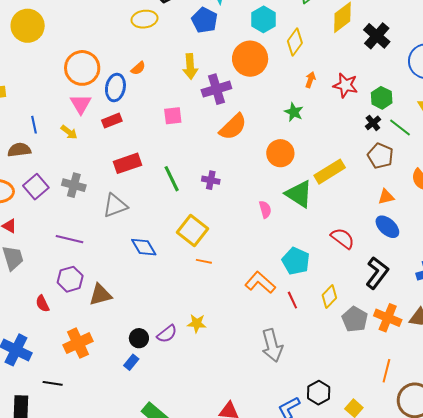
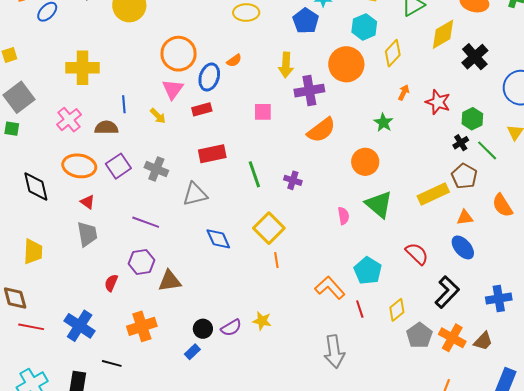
yellow rectangle: (330, 172) -> (433, 194), moved
orange line: (204, 261) -> (276, 260), turned 63
red semicircle: (42, 304) -> (111, 283), turned 42

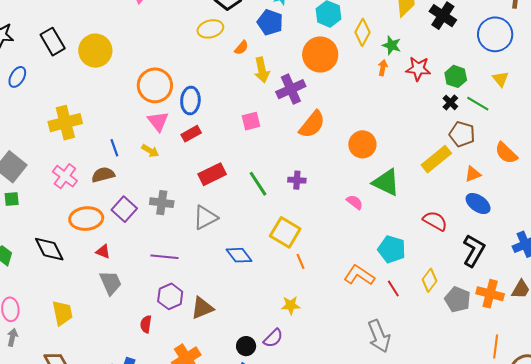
orange semicircle: (234, 61) -> (241, 48), moved
green star: (383, 122) -> (392, 45), moved
pink semicircle: (343, 216) -> (355, 202), turned -30
yellow star: (262, 321) -> (291, 305), moved

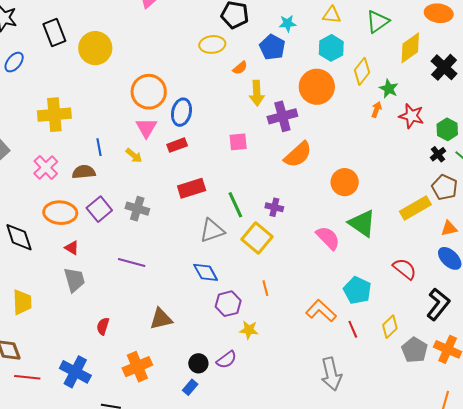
pink semicircle: (355, 202) -> (328, 238), size x1.5
gray triangle: (205, 218) -> (212, 230), moved
yellow square: (285, 232) -> (257, 238), moved
purple hexagon: (170, 296) -> (228, 304), moved

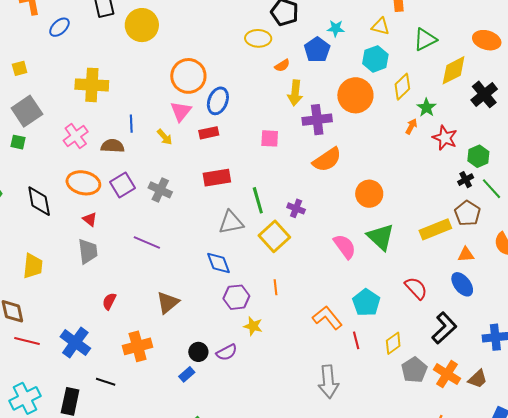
brown triangle: (161, 319) -> (168, 302), turned -35

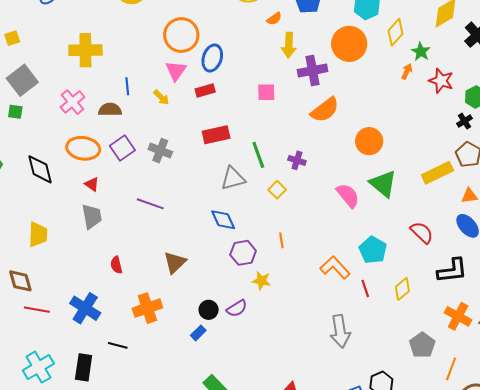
yellow square: (274, 236) -> (277, 190), size x0.6
red semicircle: (109, 301) -> (116, 265), turned -36
black L-shape: (444, 328) -> (452, 271), turned 40
gray pentagon: (414, 370) -> (422, 345), moved

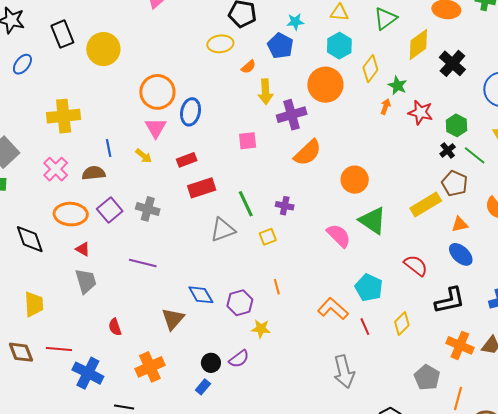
red rectangle: (205, 91) -> (187, 160), moved
yellow square: (277, 190) -> (268, 237), turned 30
blue diamond: (223, 220) -> (201, 295), moved
red line: (37, 310) -> (59, 349), moved

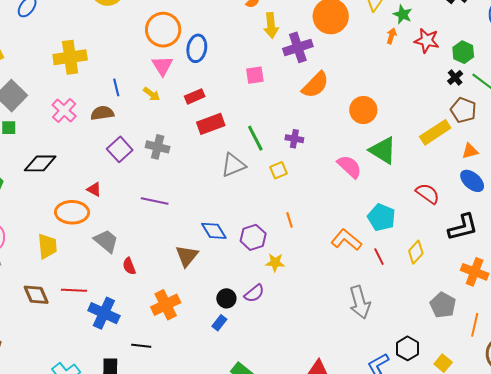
orange ellipse: (71, 214) -> (72, 212), moved
black diamond: (30, 239) -> (40, 163), moved, turned -68
gray trapezoid: (86, 281) -> (106, 241), moved, turned -32

